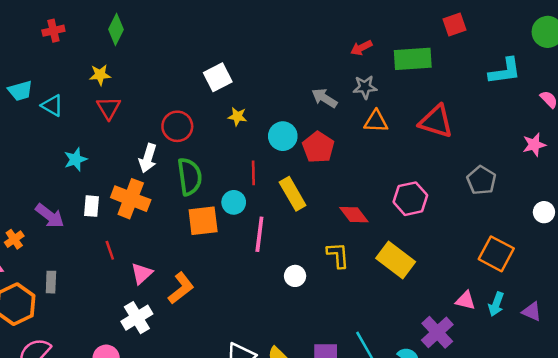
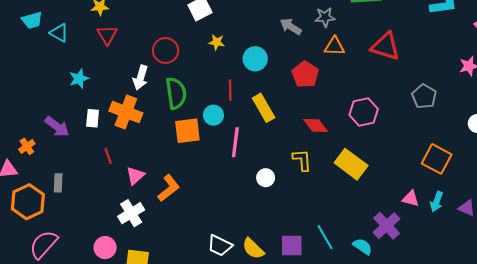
red pentagon: (318, 147) -> (305, 74), moved

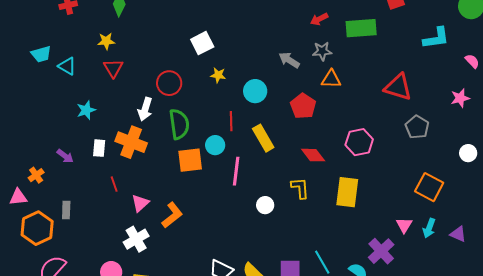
red triangle: (386, 46) -> (398, 87), moved
purple arrow: (57, 127) -> (65, 156), size x0.7
yellow rectangle: (351, 164) -> (347, 192), turned 60
pink triangle: (411, 199) -> (404, 225), turned 48

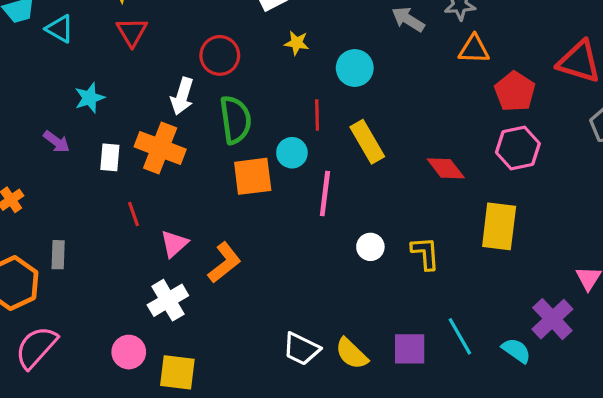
red pentagon: (303, 106) -> (515, 92), moved
purple arrow: (65, 156) -> (57, 142), moved
yellow L-shape: (300, 188) -> (425, 253), moved

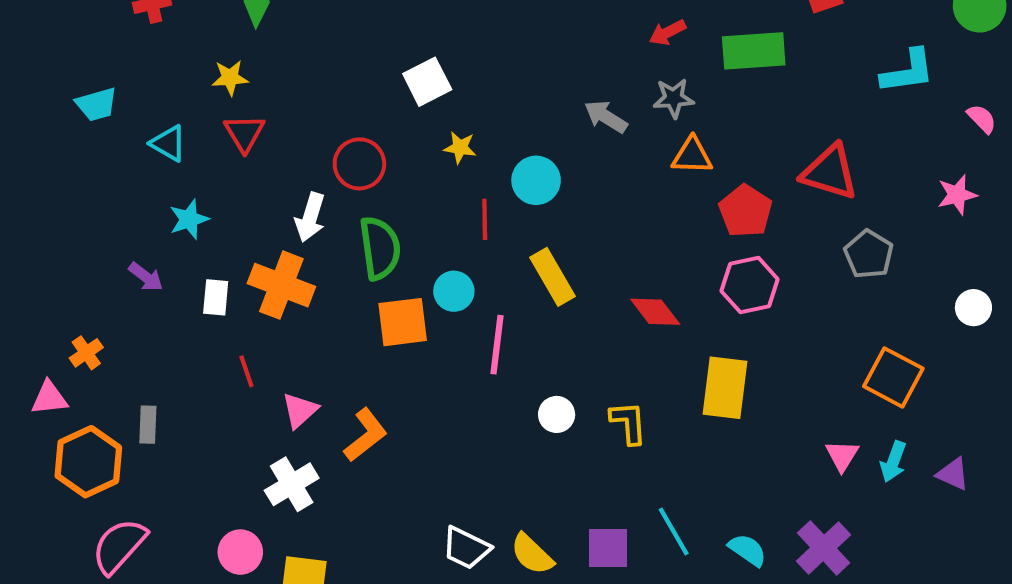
cyan triangle: (60, 29) -> (168, 143), moved
red line: (317, 115) -> (485, 219), moved
purple cross: (552, 319) -> (824, 548), moved

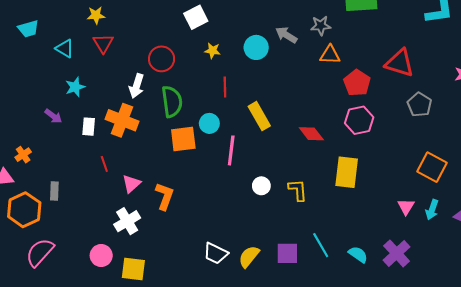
cyan circle: (536, 180) -> (256, 47), moved
orange L-shape: (366, 435) -> (165, 196), turned -32
yellow semicircle: (532, 554) -> (249, 257), turned 85

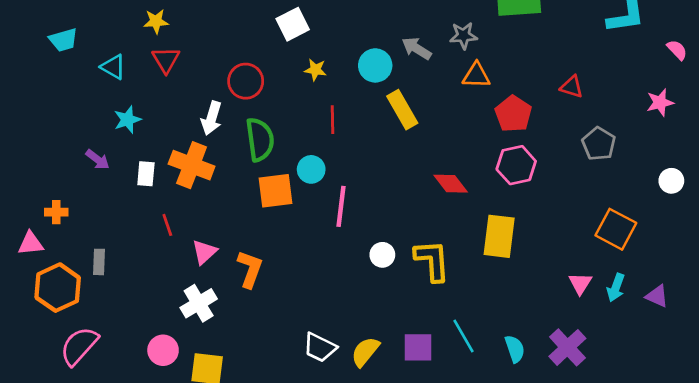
red triangle: (400, 63) -> (572, 87), size x0.6
yellow rectangle: (259, 116) -> (402, 110), moved
orange cross: (23, 155) -> (56, 212), turned 35
yellow L-shape: (298, 190) -> (432, 261), size x1.4
cyan semicircle: (358, 254) -> (515, 349), turned 36

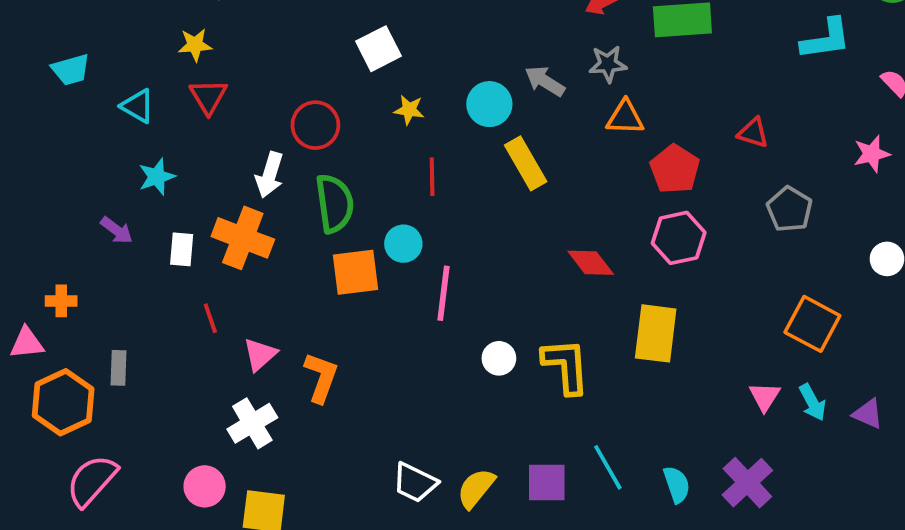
cyan arrow: (616, 288) -> (812, 402), turned -48

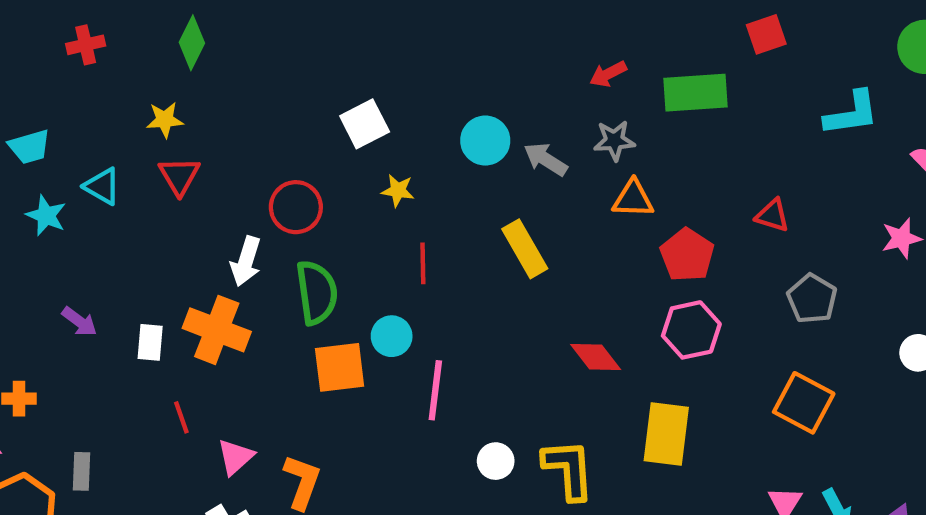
cyan circle: (489, 104) -> (485, 141), moved
cyan star: (157, 177) -> (46, 215), moved, turned -30
orange square: (812, 324) -> (804, 403), moved

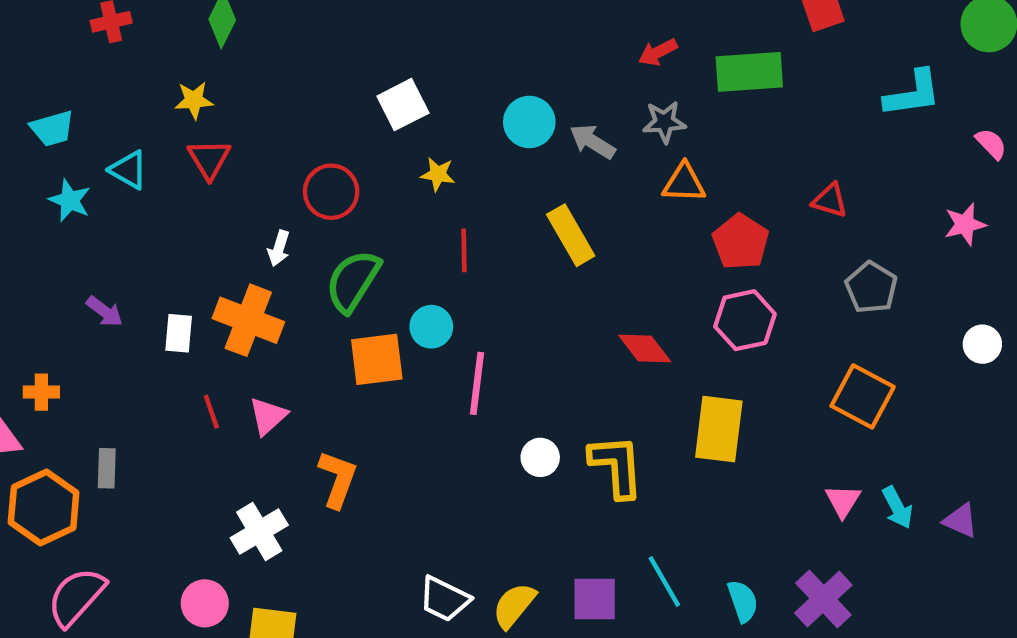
white arrow: (246, 261) -> (279, 248), size x0.7
green semicircle: (317, 292) -> (353, 281), turned -140
pink triangle: (235, 457) -> (268, 416), moved

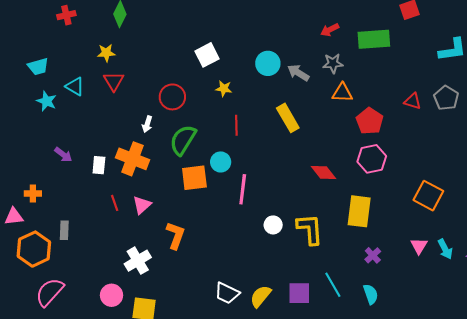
gray pentagon: (871, 288) -> (446, 98), moved
purple cross: (823, 599) -> (373, 255), moved, size x0.6

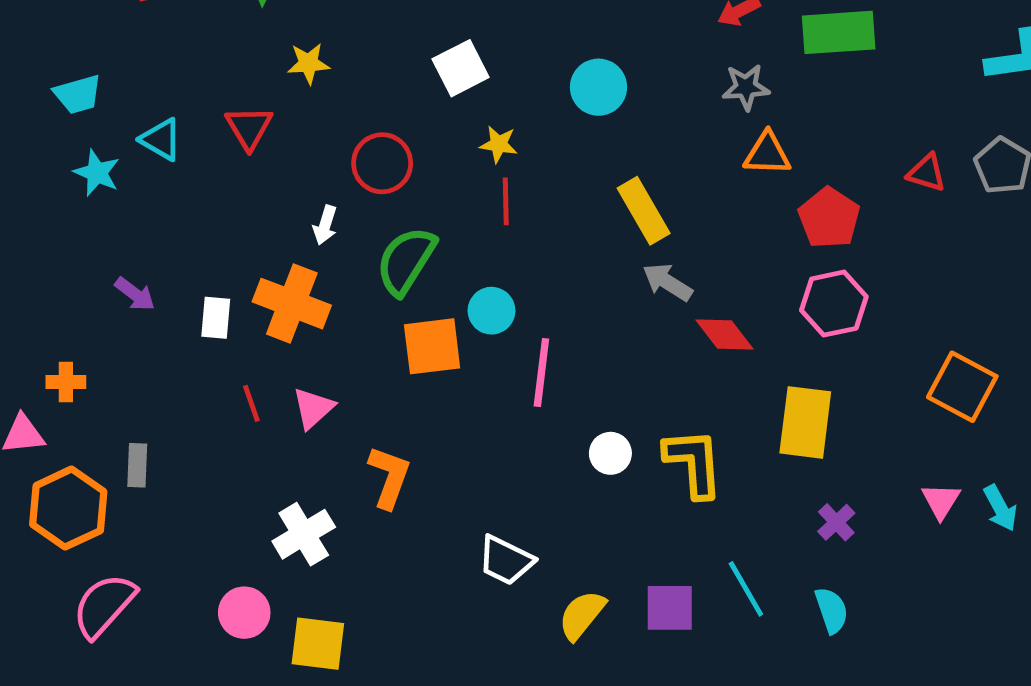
yellow star: (106, 53) -> (308, 63), moved
gray arrow: (298, 73) -> (667, 282), moved
red line: (236, 125) -> (506, 201), moved
white trapezoid: (227, 293) -> (506, 560), moved

